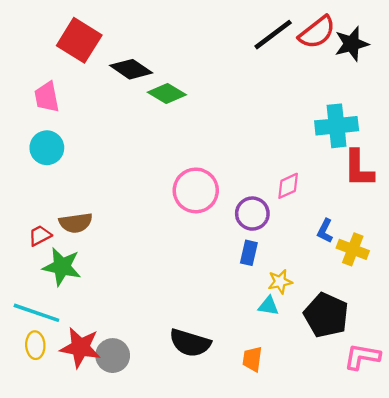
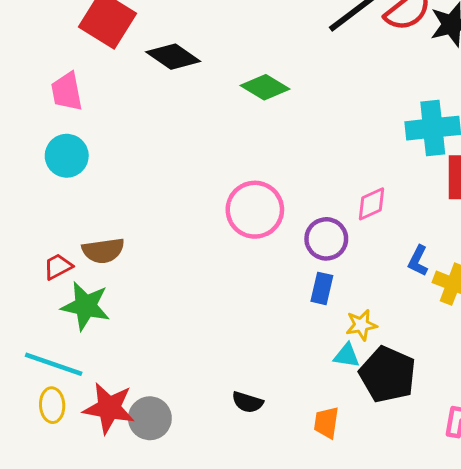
green diamond: (167, 93) -> (265, 87), moved
black pentagon: (326, 315) -> (388, 375), moved
black semicircle: (190, 343) -> (248, 402), size x0.6

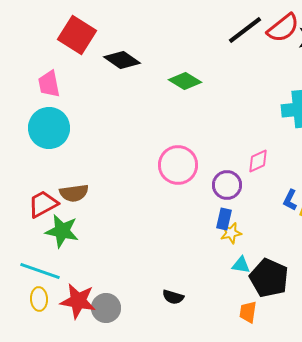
cyan circle: (67, 156) -> (49, 128), size x1.4
red trapezoid: (58, 267) -> (43, 204), size x1.5
yellow star: (361, 325) -> (231, 233), moved
orange trapezoid: (326, 423) -> (248, 312), moved

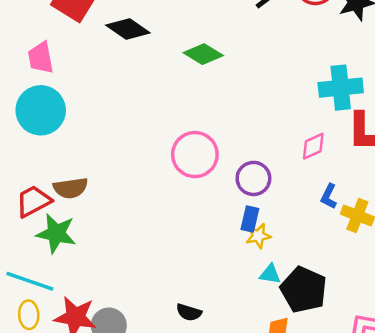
pink diamond: (258, 161) -> (313, 146), moved

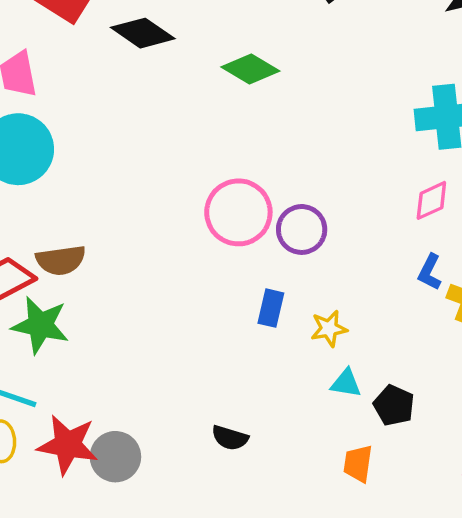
pink diamond: (313, 146) -> (431, 200), moved
purple circle: (253, 178) -> (302, 229), moved
blue rectangle: (250, 219) -> (271, 308), moved
black pentagon: (304, 290) -> (394, 405), size x0.6

